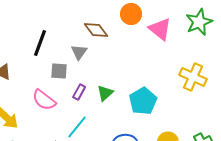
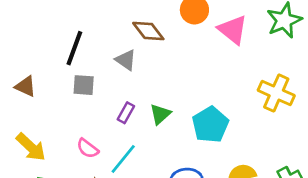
gray triangle: (79, 52) -> (126, 60), turned -30
gray square: (59, 71) -> (84, 85), moved
pink semicircle: (44, 100) -> (88, 148), moved, size x0.7

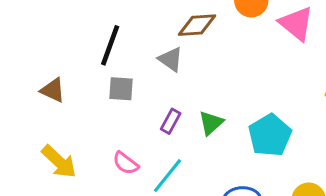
brown diamond: (148, 31) -> (197, 25), turned -56

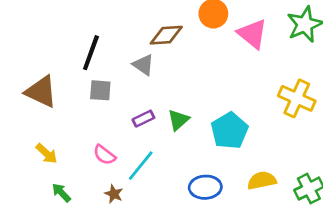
brown triangle: (53, 90) -> (41, 92), size x1.5
purple rectangle: (171, 121) -> (143, 119), turned 35
yellow arrow: (59, 162) -> (47, 154), size x0.7

